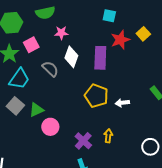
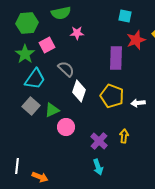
white diamond: (71, 57) -> (79, 91), moved

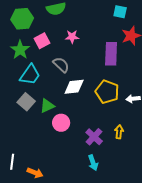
pink star: (77, 33) -> (72, 37), moved
white diamond: (79, 91) -> (74, 87), turned 65

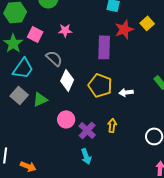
pink square: (42, 41) -> (35, 34), turned -35
white diamond: (74, 87) -> (67, 80), turned -60
pink circle: (61, 123) -> (66, 119), moved

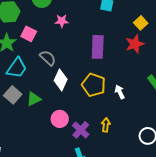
red star: (124, 29) -> (135, 44), moved
pink star: (65, 30) -> (62, 21), moved
white arrow: (126, 92) -> (120, 92), turned 72

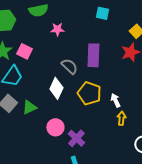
pink square: (29, 34) -> (24, 51), moved
gray semicircle: (48, 58) -> (69, 66), moved
yellow arrow: (106, 125) -> (121, 118), moved

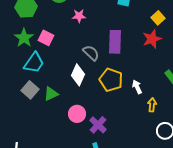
yellow arrow: (121, 118) -> (152, 105), moved

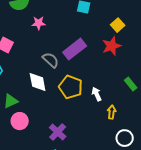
purple rectangle: (115, 42) -> (75, 49), turned 50
white diamond: (78, 75) -> (38, 82), turned -35
pink circle: (77, 114) -> (20, 121), moved

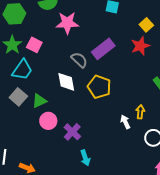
pink star: (39, 23) -> (67, 23), size x1.6
white arrow: (97, 94) -> (125, 122), moved
purple cross: (58, 132) -> (72, 132), moved

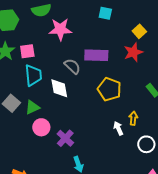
pink square: (34, 45) -> (27, 51), turned -35
purple rectangle: (103, 49) -> (96, 55), turned 40
cyan trapezoid: (22, 70) -> (33, 75), moved, turned -40
yellow pentagon: (99, 87) -> (109, 89), moved

